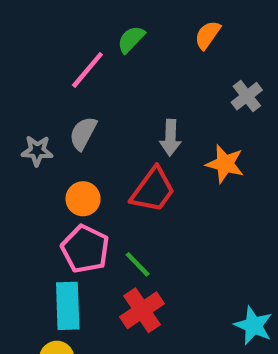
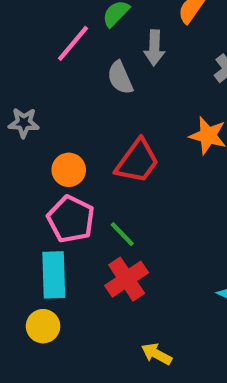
gray semicircle: (83, 133) -> (120, 78), moved, turned -52
gray arrow: (170, 138) -> (154, 48), moved

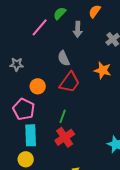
gray semicircle: (120, 78) -> (64, 58), moved
pink pentagon: (71, 219) -> (24, 109), moved
green line: (122, 234) -> (63, 116), turned 64

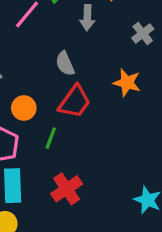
green line: (63, 116) -> (51, 138), moved

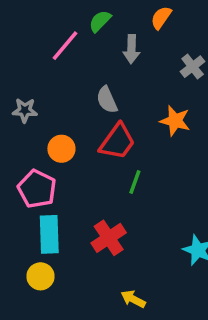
green line: (51, 138) -> (135, 182), moved

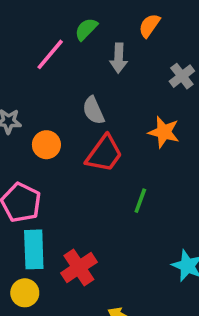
orange circle: (61, 149) -> (46, 145), moved
green line: (135, 182) -> (140, 201), moved
red cross: (109, 238) -> (79, 268), moved

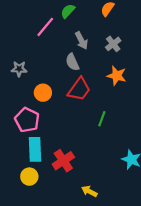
gray arrow: (119, 58) -> (81, 41), moved, turned -30
gray cross: (182, 76) -> (113, 44), moved
orange circle: (46, 145) -> (43, 93), moved

